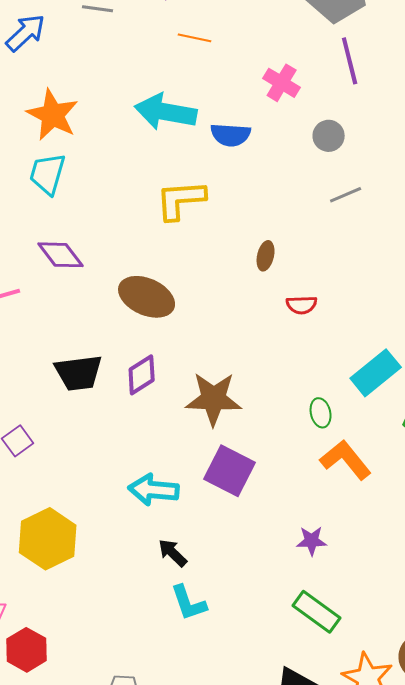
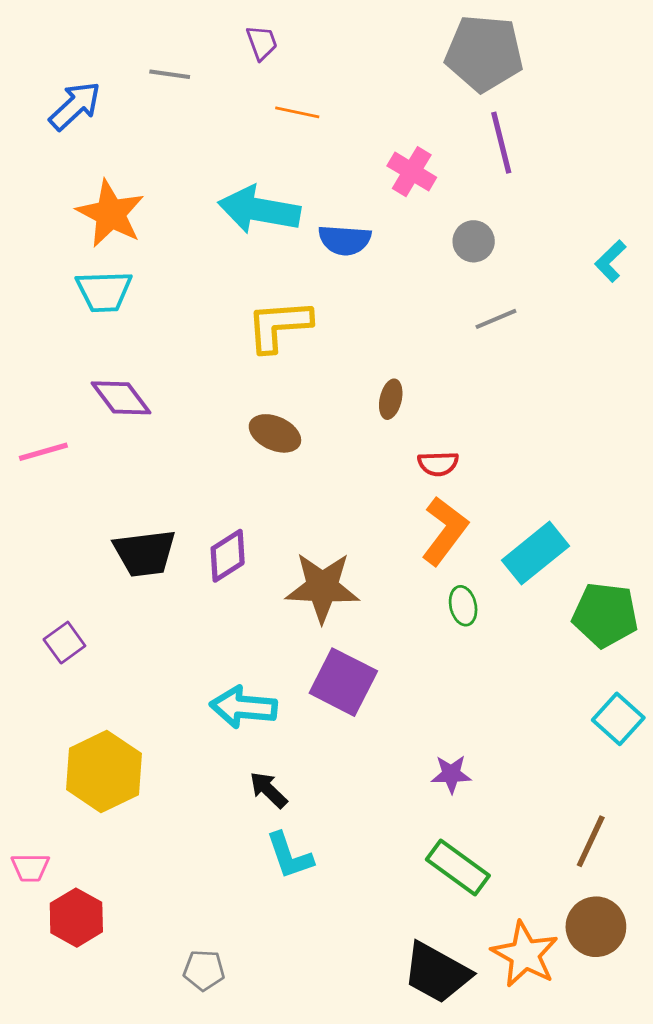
cyan trapezoid: (48, 174) -> (104, 291), turned -108
brown ellipse: (147, 297) -> (275, 433), moved, size x0.7
orange L-shape: (346, 460) -> (445, 531), moved, turned 76

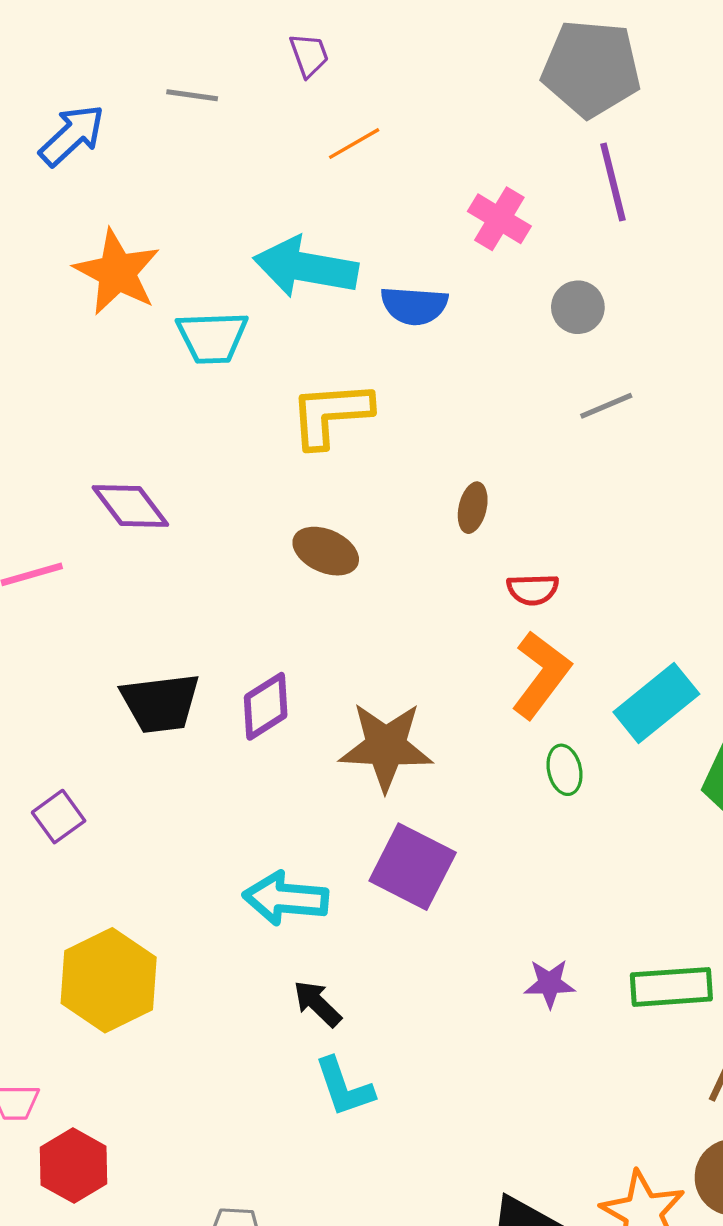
orange line: (297, 112) -> (354, 144), turned -42
cyan trapezoid: (104, 291) -> (212, 337), moved
green rectangle: (458, 868) -> (671, 987), moved, turned -40

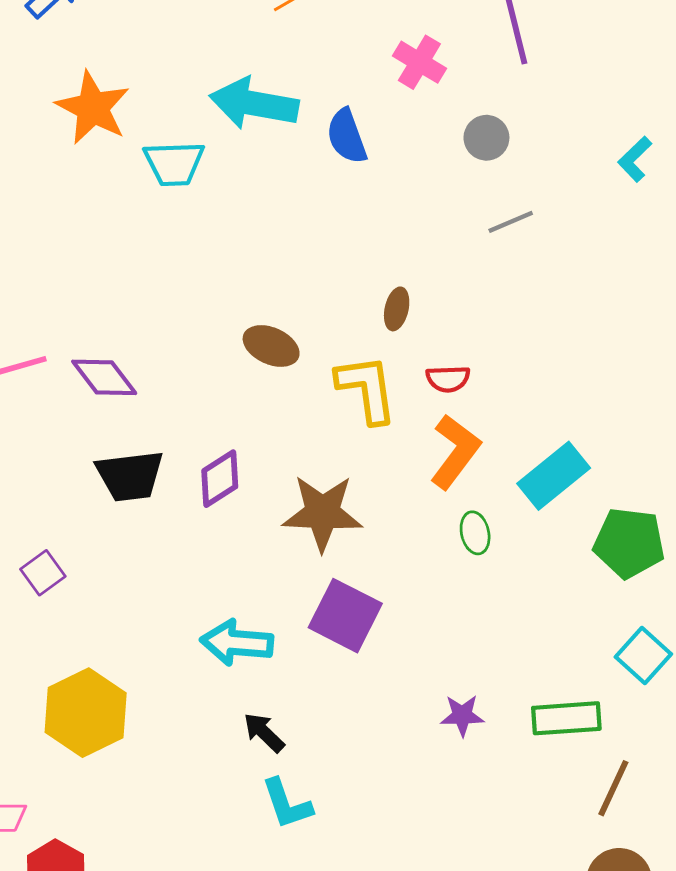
blue semicircle: (414, 306) -> (347, 136), turned 66
yellow L-shape: (331, 414) -> (367, 389), moved, turned 86
purple diamond: (130, 506) -> (104, 377), moved

